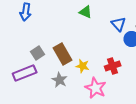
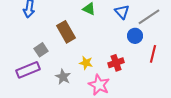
blue triangle: (119, 24) -> (122, 12), moved
brown rectangle: (63, 54) -> (66, 32), moved

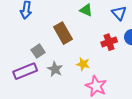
red cross: (116, 63) -> (109, 42), moved
gray star: (63, 77) -> (55, 69), moved

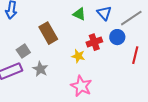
green triangle: (86, 10) -> (79, 14), moved
yellow star: (83, 64) -> (78, 56), moved

